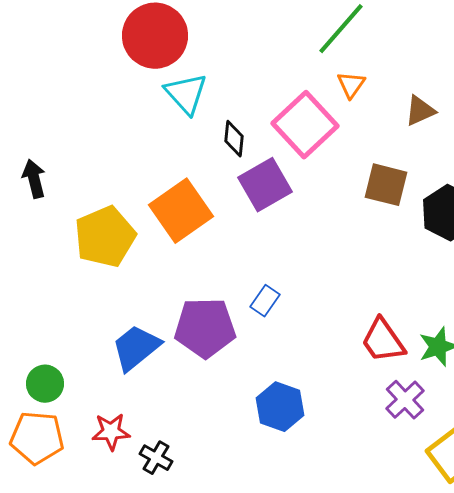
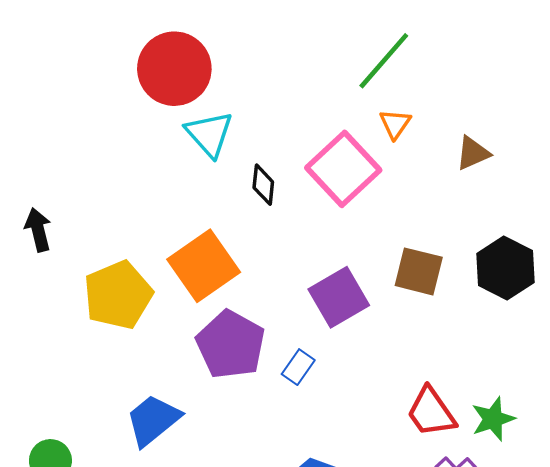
purple square: (265, 185) -> (339, 297), moved
brown square: (386, 185) -> (419, 271), moved
purple pentagon: (205, 328) -> (231, 345), moved, turned 30

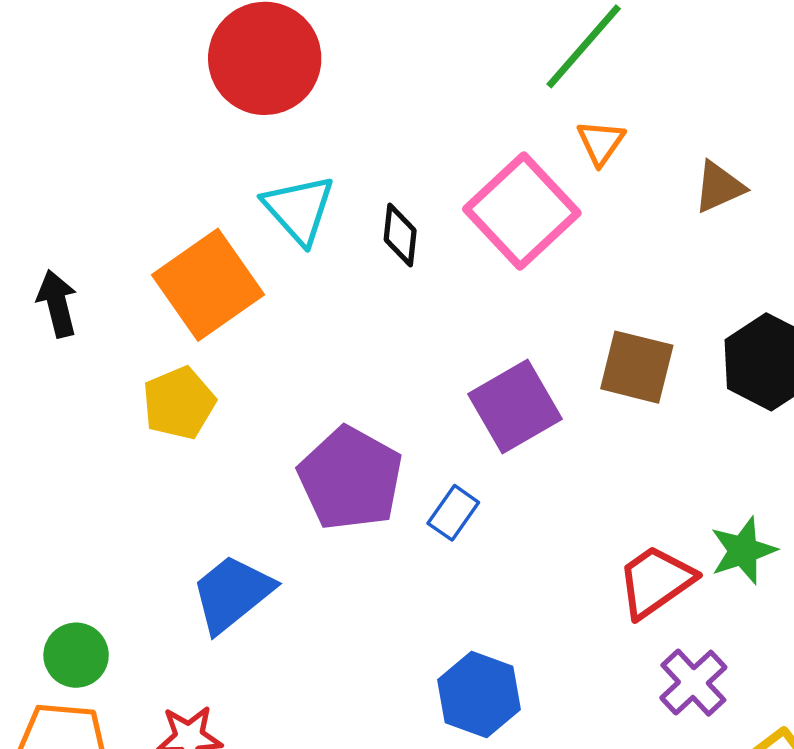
cyan triangle: (209, 134) -> (299, 209), moved
orange square: (204, 266) -> (208, 285), moved
yellow pentagon: (118, 295) -> (179, 403), size x0.7
red trapezoid: (431, 412) -> (656, 581), turned 90
green star: (493, 419) -> (743, 551), moved

